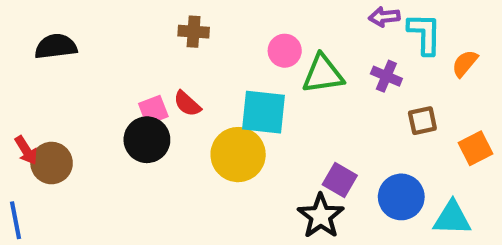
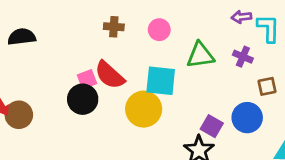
pink circle: (285, 51) -> (159, 30), moved
red semicircle: (187, 104) -> (110, 75), size x1.6
blue circle: (401, 197) -> (247, 118), moved

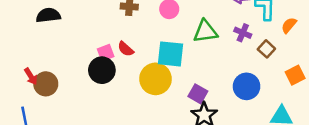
red semicircle: (110, 75) -> (126, 49), size x0.6
brown square: (267, 86) -> (266, 49), moved, turned -35
purple square: (212, 126) -> (198, 94), moved

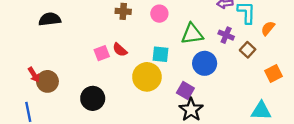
cyan square: (170, 54) -> (161, 54), size x0.7
black circle: (102, 70) -> (93, 98), moved
blue circle: (247, 86) -> (205, 63), moved

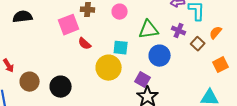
orange semicircle: (268, 28) -> (216, 33), moved
pink square: (102, 53) -> (69, 25), moved, size x1.5
brown circle: (47, 81) -> (30, 82), moved

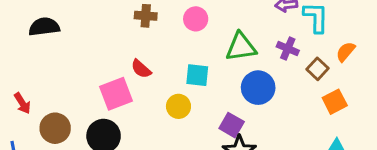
pink square: (69, 25) -> (116, 94), moved
orange square: (221, 65) -> (335, 102), moved
yellow circle: (109, 68) -> (178, 106), size x0.6

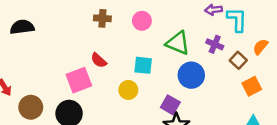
green triangle: (241, 47) -> (178, 43), turned 30

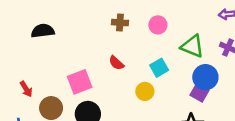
cyan square: (143, 65) -> (159, 68), turned -36
pink square: (79, 80) -> (80, 82), moved
purple square: (170, 105) -> (199, 93), moved

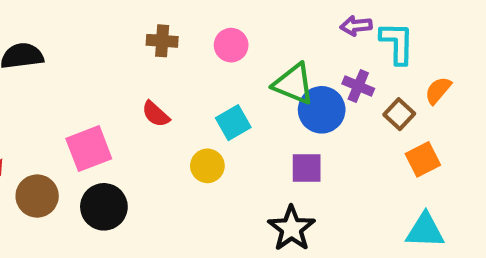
blue circle: (205, 77) -> (322, 110), moved
purple square: (199, 93) -> (307, 168), turned -30

